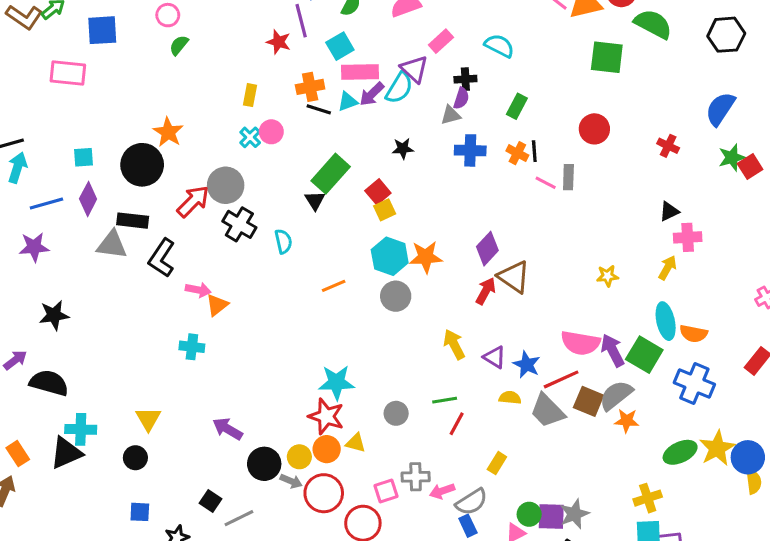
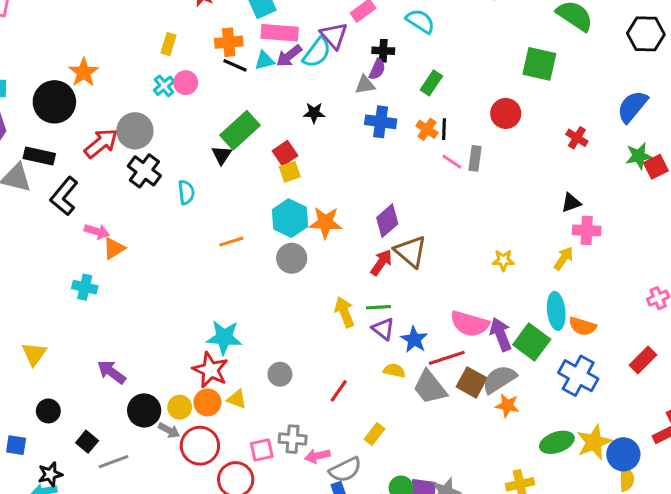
green square: (607, 57) -> (539, 64), moved
green line: (445, 400) -> (378, 307), moved
black circle: (135, 458) -> (48, 411), moved

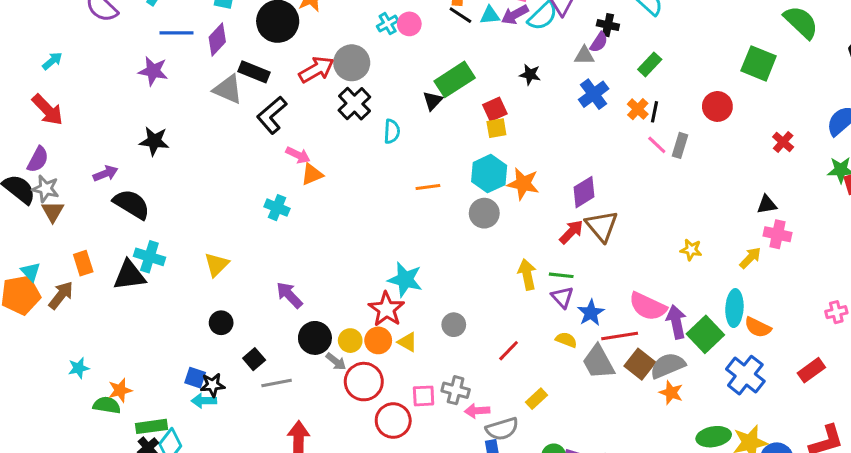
blue cross: (381, 122) -> (594, 94), turned 36
blue square: (16, 445) -> (195, 378), moved

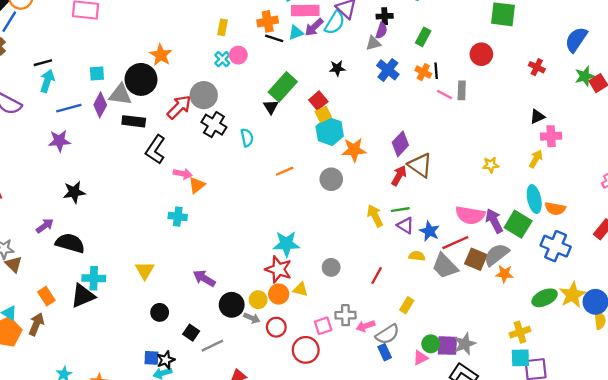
gray triangle: (228, 89) -> (120, 95), moved
cyan hexagon: (489, 174) -> (330, 131), moved
red circle: (364, 382) -> (276, 327), size x0.7

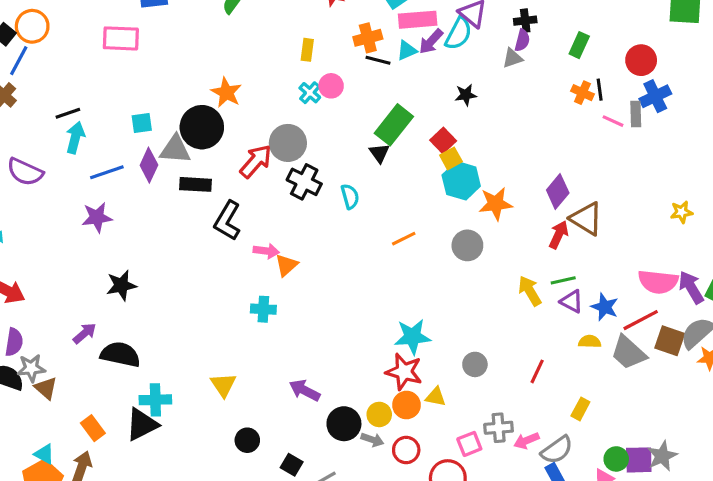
red circle: (481, 54) -> (641, 60), moved
blue cross: (388, 70) -> (655, 96), moved, turned 30

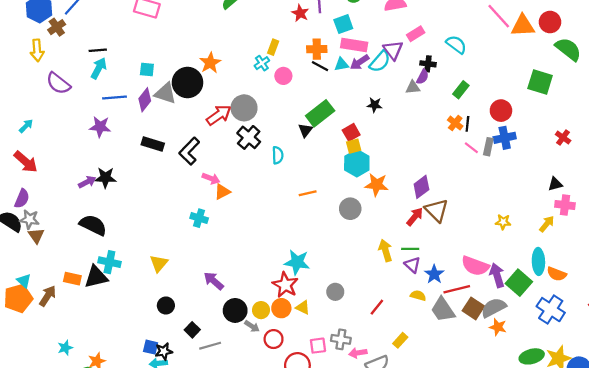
cyan cross: (310, 93) -> (262, 63), moved
black rectangle: (196, 184) -> (153, 144), moved
purple arrow: (85, 333) -> (87, 182), moved
orange rectangle: (93, 428) -> (72, 279), moved, turned -54

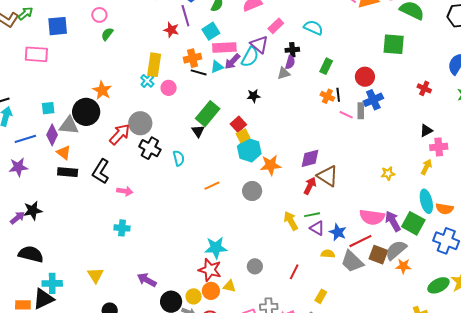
yellow rectangle: (273, 47) -> (154, 65), size x1.6
purple diamond: (421, 187) -> (310, 158), turned 35
orange triangle: (222, 192) -> (64, 152), moved, turned -42

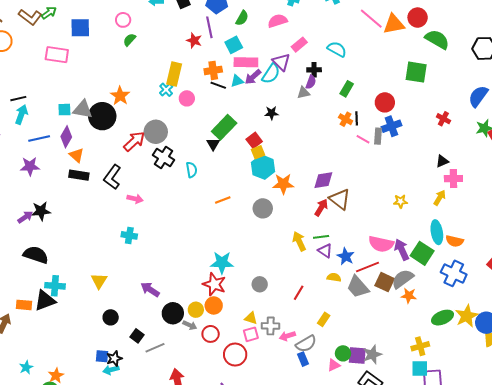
gray triangle: (69, 125) -> (83, 109), moved
yellow triangle: (229, 286) -> (251, 318), moved

